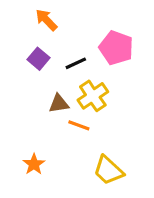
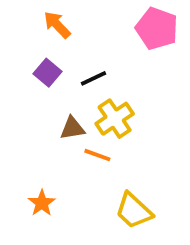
pink pentagon: (116, 48) -> (157, 29), moved

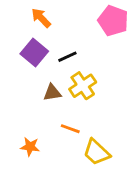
purple square: (47, 73) -> (34, 52), size x1.4
orange line: (97, 155) -> (70, 129), moved
orange star: (42, 203) -> (30, 147), turned -30

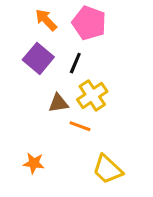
pink pentagon: (113, 21) -> (89, 23), moved
black line: (67, 57) -> (75, 63), turned -42
orange line: (70, 129) -> (80, 126), moved

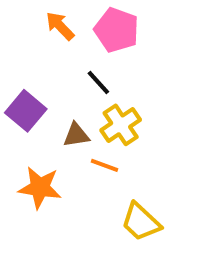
purple square: (38, 58) -> (26, 111), moved
black line: (75, 63) -> (98, 83), turned -65
orange star: (34, 163) -> (40, 188), moved, size x1.5

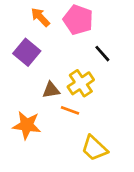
black line: (98, 83) -> (102, 54), moved
purple square: (26, 111) -> (27, 52), moved

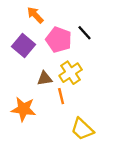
pink pentagon: (78, 20) -> (59, 40), moved
black line: (102, 54) -> (85, 33), moved
orange line: (70, 110) -> (61, 96), turned 56

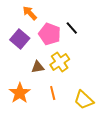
orange line: (61, 96) -> (53, 93), moved
orange star: (24, 109) -> (20, 93), turned 30
yellow trapezoid: (82, 129) -> (84, 100), moved

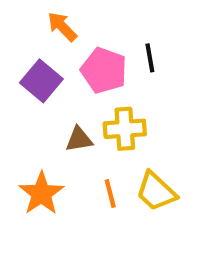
black line: (72, 28) -> (150, 58), turned 32
yellow cross: (60, 62) -> (125, 129), turned 30
yellow trapezoid: (84, 100) -> (156, 191), moved

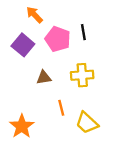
yellow cross: (125, 129) -> (82, 75), moved
yellow trapezoid: (156, 191) -> (87, 123), moved
orange star: (41, 193) -> (22, 126), moved

